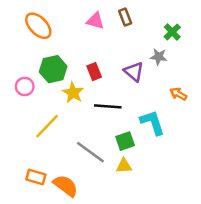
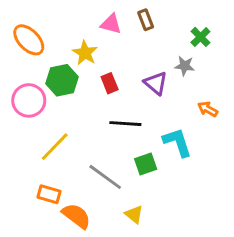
orange ellipse: (38, 26) -> (29, 40), moved
pink circle: (25, 87) -> (29, 100), size x1.5
yellow star: (73, 93) -> (85, 53), moved
yellow triangle: (124, 166) -> (134, 214), moved, turned 42
orange rectangle: (36, 177) -> (49, 194), moved

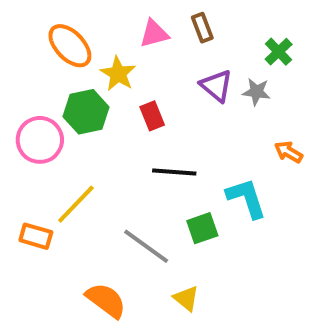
pink triangle: (111, 24) -> (154, 34), turned -30
orange ellipse: (29, 40) -> (70, 46), moved
purple triangle: (156, 83) -> (216, 86), moved
orange rectangle: (49, 194) -> (36, 236), moved

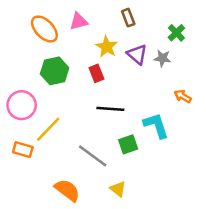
pink triangle: (154, 34) -> (79, 21), moved
yellow star: (118, 74) -> (107, 47), moved
pink circle: (40, 140) -> (22, 105), moved

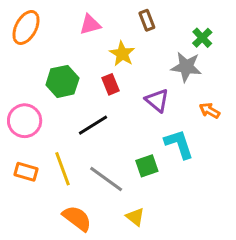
orange ellipse: (44, 29) -> (26, 28), moved, turned 72
purple triangle: (137, 54) -> (157, 100), moved
gray star: (162, 58) -> (186, 67), size x1.5
black line: (110, 109) -> (93, 125), moved, turned -36
yellow line: (48, 129) -> (62, 169), moved, turned -64

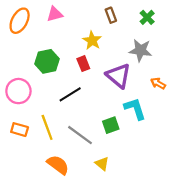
pink triangle: (90, 25) -> (55, 14), moved
green cross: (202, 38) -> (147, 17), moved
purple triangle: (157, 100) -> (119, 76), size x1.4

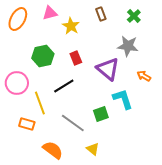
yellow star: (92, 40) -> (71, 26), moved
yellow line: (47, 127) -> (40, 103), moved
orange rectangle: (20, 130) -> (27, 124), moved

